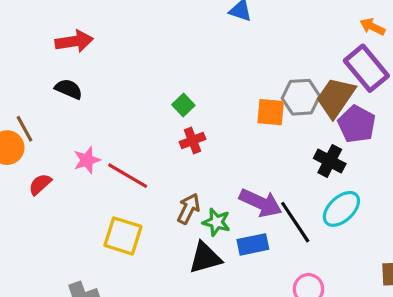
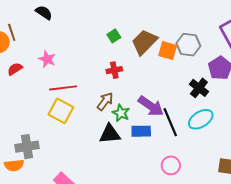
brown trapezoid: (336, 97) -> (144, 42), moved
red cross: (193, 141) -> (114, 70), moved
pink star: (87, 160) -> (47, 59), turned 30
red line: (128, 176) -> (63, 88), moved, turned -48

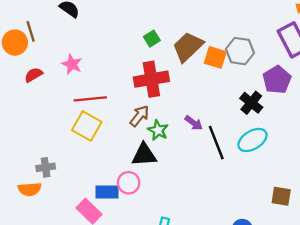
red cross: (114, 70) -> (151, 79), size x1.8
purple arrow: (151, 106) -> (194, 123), size x0.6
blue rectangle: (141, 131) -> (107, 192), moved
gray cross: (27, 147) -> (46, 167), size x0.7
pink circle: (171, 165) -> (129, 183), moved

